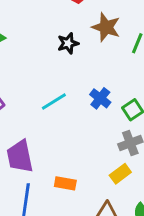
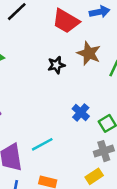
cyan line: (54, 101) -> (42, 144), moved

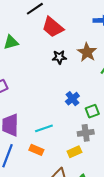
red trapezoid: (66, 21) -> (53, 27), moved
cyan line: (42, 144) -> (44, 128), moved

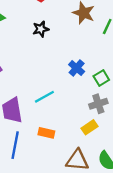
black star: (59, 57) -> (41, 29), moved
cyan line: (44, 128) -> (44, 97), moved

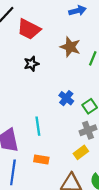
cyan line: (44, 97) -> (38, 126), turned -66

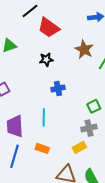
blue cross: (66, 98) -> (58, 88), moved, turned 32

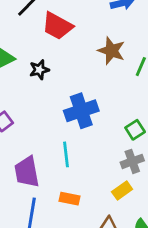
black star: (46, 59) -> (39, 70), moved
blue cross: (58, 88) -> (81, 111), size x1.6

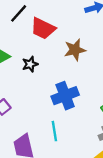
brown star: (111, 51) -> (75, 50), moved, turned -30

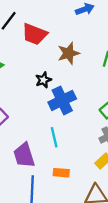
black star: (30, 64) -> (43, 80), moved

